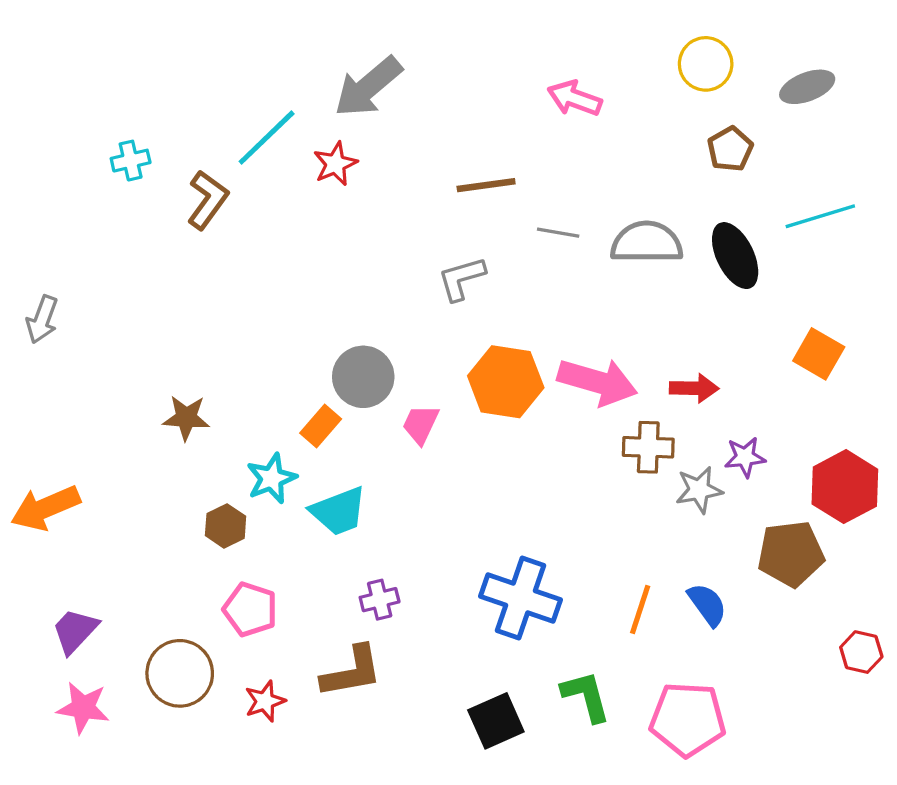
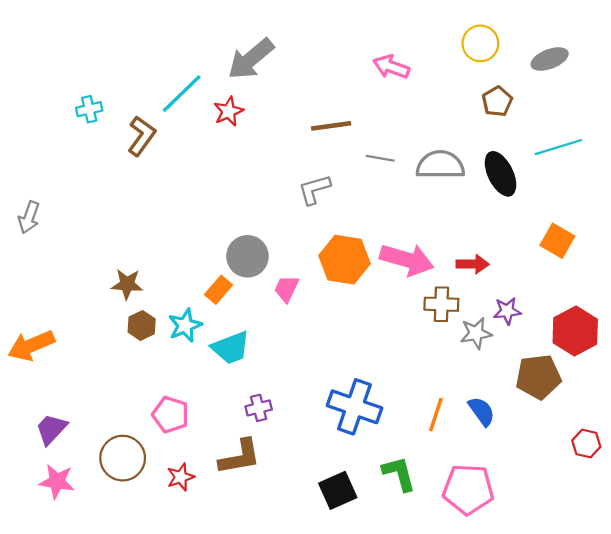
brown hexagon: (226, 526) -> (142, 325), moved

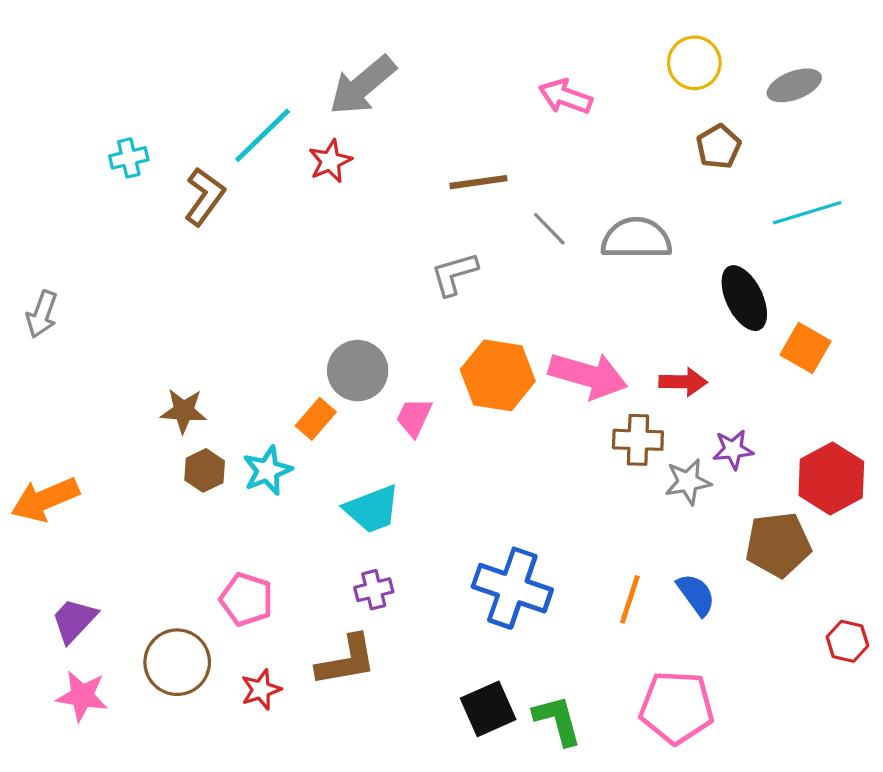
gray line: (380, 158) -> (549, 229), turned 36
black ellipse: (501, 174) -> (744, 298), moved
cyan trapezoid: (231, 348) -> (372, 509), moved
green L-shape: (399, 474) -> (557, 720), moved

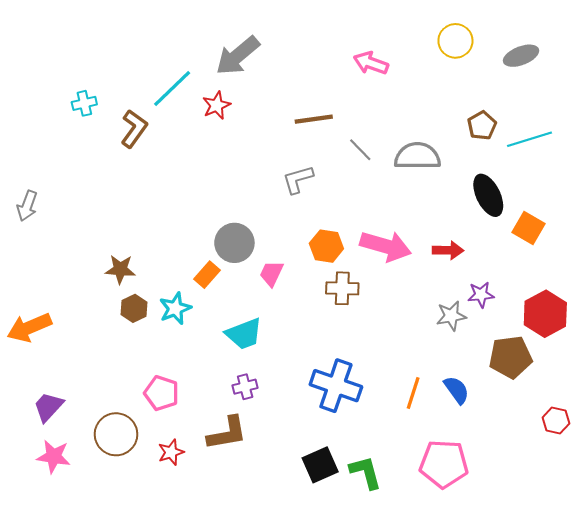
brown pentagon: (719, 147) -> (482, 125), moved
orange hexagon: (498, 375) -> (326, 246), size x0.7
brown cross: (638, 440) -> (342, 288), moved

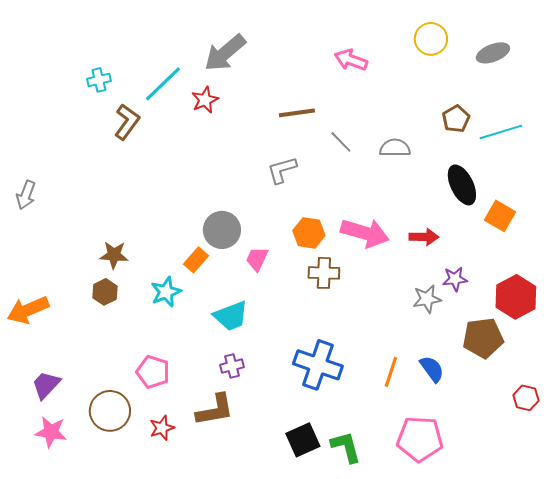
cyan cross: (84, 103) -> (99, 80), moved
gray semicircle: (417, 156) -> (395, 148), size x0.7
brown hexagon: (134, 308) -> (105, 292), moved

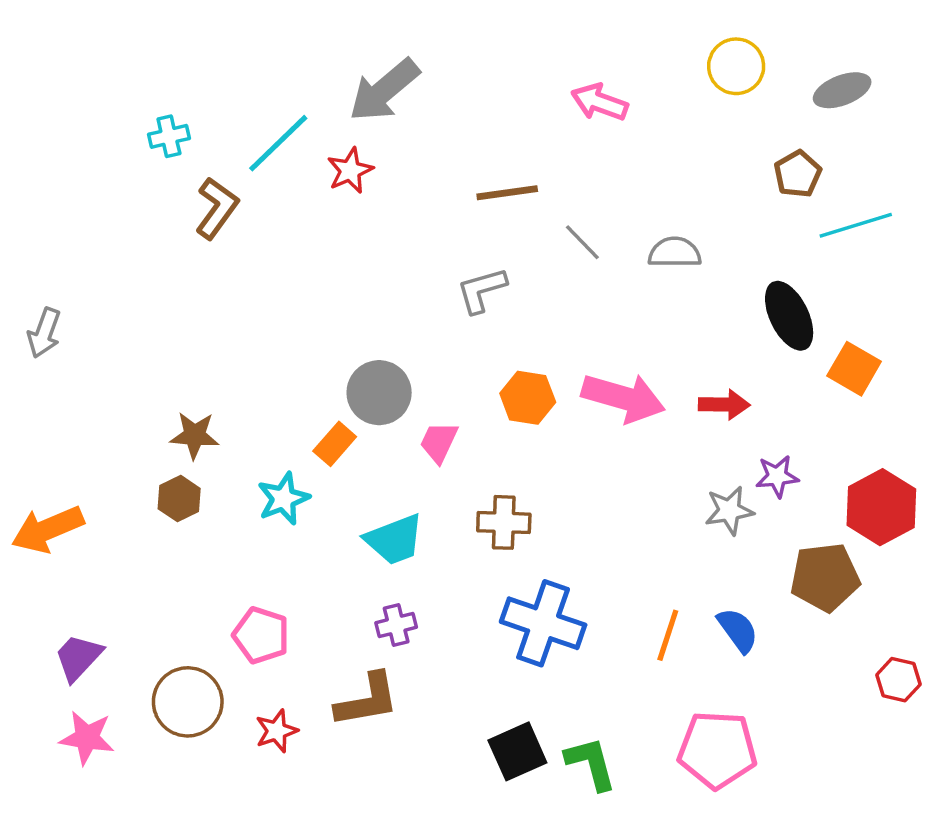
brown pentagon: (456, 119) -> (798, 174), moved
brown cross: (324, 273) -> (504, 522), moved

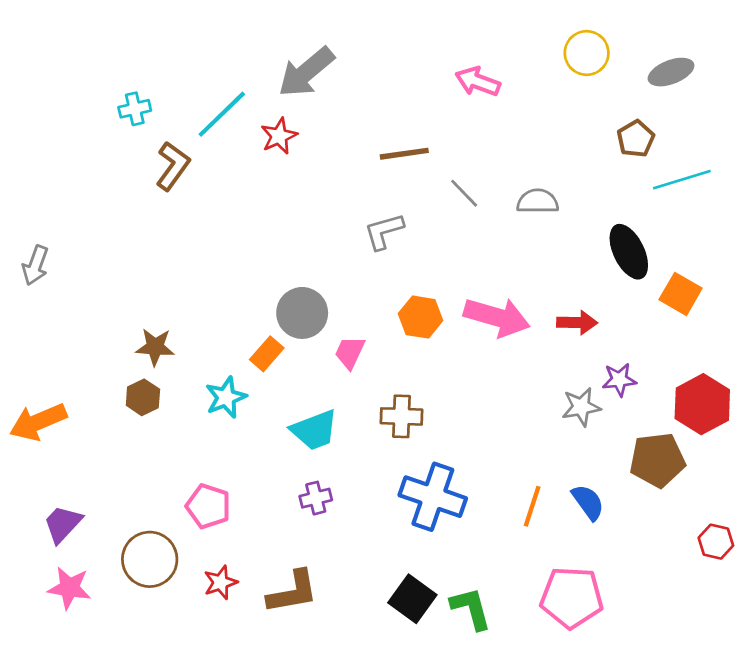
brown L-shape: (367, 700) -> (293, 592), moved
black square: (517, 751) -> (412, 599), turned -30

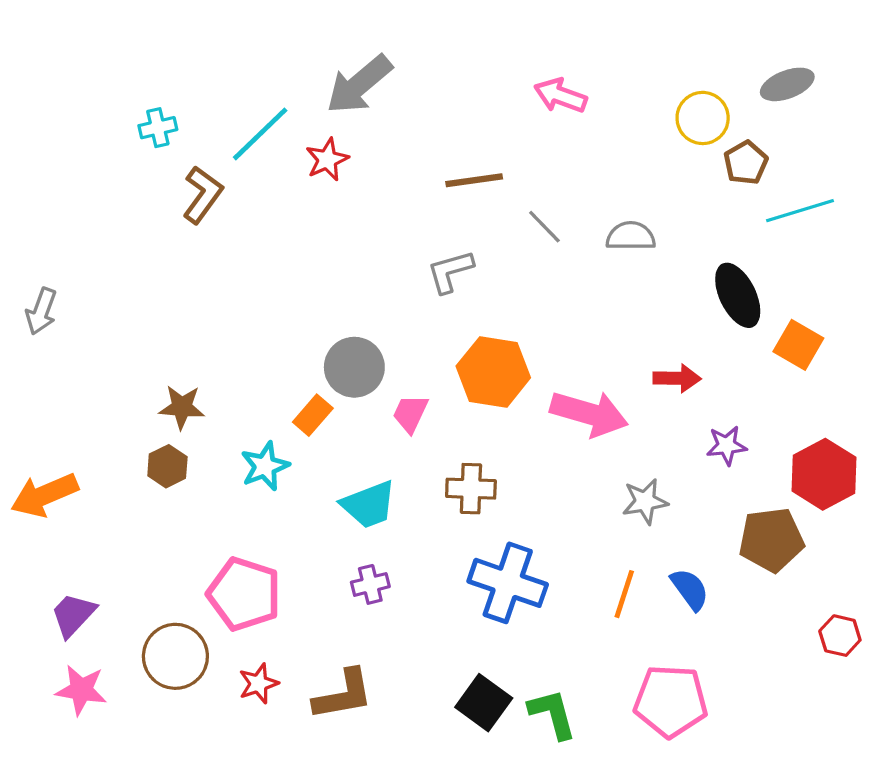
yellow circle: (587, 53) -> (703, 118), moved
orange hexagon: (421, 317) -> (493, 372), size x1.4
pink arrow: (497, 317) -> (589, 414), moved
gray star: (581, 407) -> (645, 501), moved
pink pentagon: (208, 506) -> (244, 594), size x1.4

